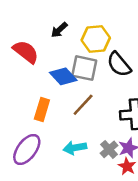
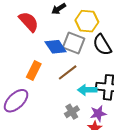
cyan arrow: (75, 148) -> (87, 90), moved
gray cross: (109, 149) -> (72, 112), moved

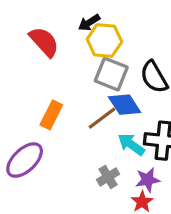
yellow hexagon: (87, 21) -> (104, 41), moved
blue diamond: (56, 47) -> (125, 105), moved
cyan arrow: (87, 90) -> (131, 144), turned 36

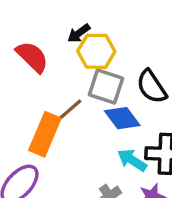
orange rectangle: (51, 115) -> (45, 134), size x1.4
brown line: (102, 118) -> (68, 111), moved

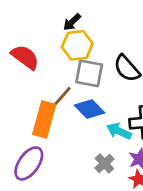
black arrow: (79, 33) -> (72, 22), moved
blue diamond: (122, 118) -> (89, 109), moved

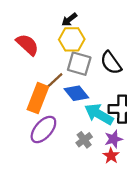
cyan arrow: (119, 131) -> (99, 114), size x1.4
purple ellipse: (29, 163) -> (43, 129), moved

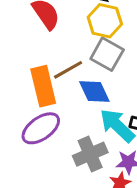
orange rectangle: (38, 98) -> (43, 86), turned -48
gray cross: (84, 140) -> (90, 154), size x1.5

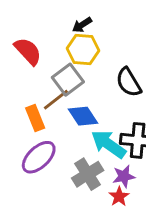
gray square: (107, 54) -> (68, 80), moved, turned 32
orange rectangle: (43, 86) -> (35, 118), size x0.7

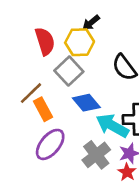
black arrow: (82, 25) -> (91, 23), moved
red semicircle: (28, 51) -> (45, 41), moved, turned 32
brown line: (56, 100) -> (31, 93), moved

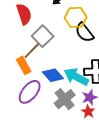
yellow hexagon: (80, 42) -> (76, 17), moved
brown line: (31, 93) -> (32, 50), moved
blue diamond: (86, 103) -> (53, 75), moved

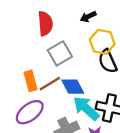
brown line: (32, 50) -> (50, 84), moved
blue diamond: (53, 75) -> (73, 87), moved

